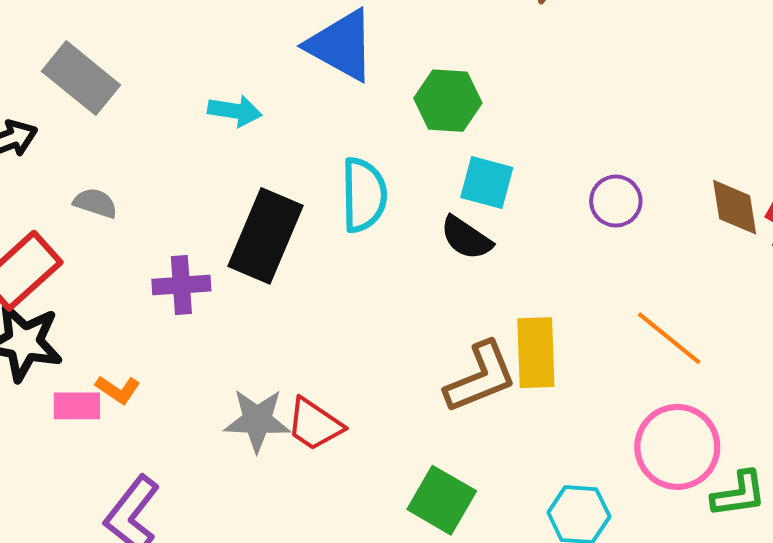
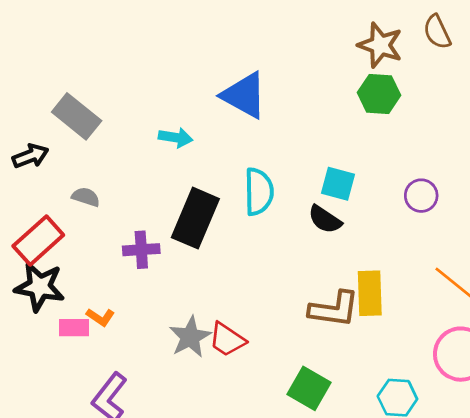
green hexagon: (448, 101) -> (379, 94), moved
brown L-shape: (481, 377) -> (334, 309), turned 30
gray star: (257, 420) -> (190, 337), turned -30

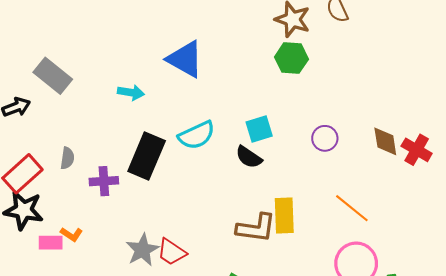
cyan square: (338, 184) -> (259, 129), turned -32
cyan semicircle: (259, 192) -> (197, 135), turned 66
gray semicircle: (86, 197) -> (67, 158), moved, turned 80

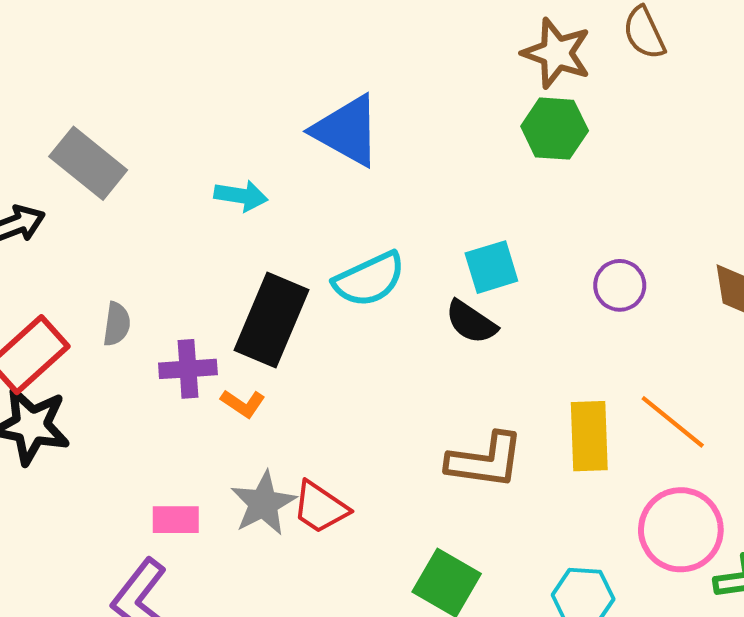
yellow rectangle: (284, 215) -> (589, 436), moved
orange L-shape: (71, 234) -> (243, 404), moved
pink rectangle: (51, 243) -> (176, 520), moved

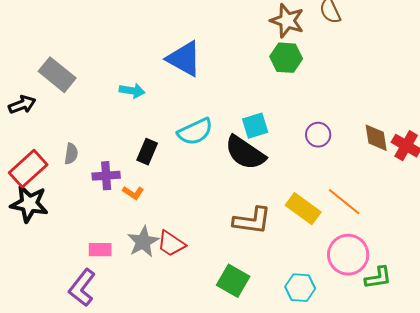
black rectangle: (271, 320) -> (147, 152), size x0.6
black semicircle: (471, 322) -> (245, 153), size x1.6
yellow rectangle: (589, 436) -> (303, 209), turned -52

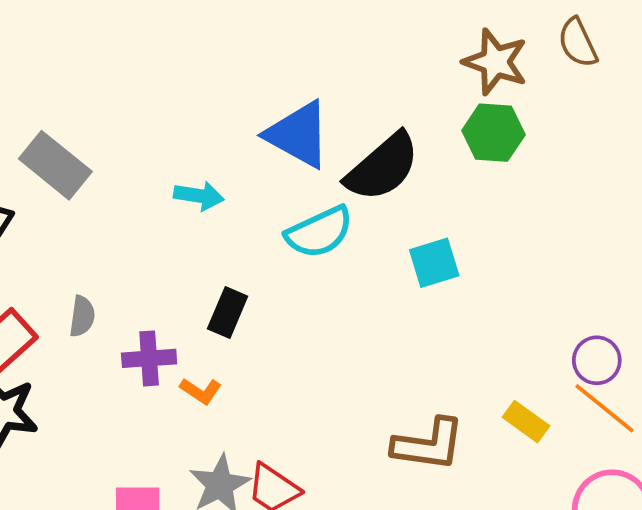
cyan semicircle: (195, 132) -> (319, 232), moved
purple circle: (318, 135) -> (597, 360), moved
black semicircle: (245, 153) -> (382, 167), moved, turned -75
yellow rectangle: (303, 209) -> (526, 422), size x0.7

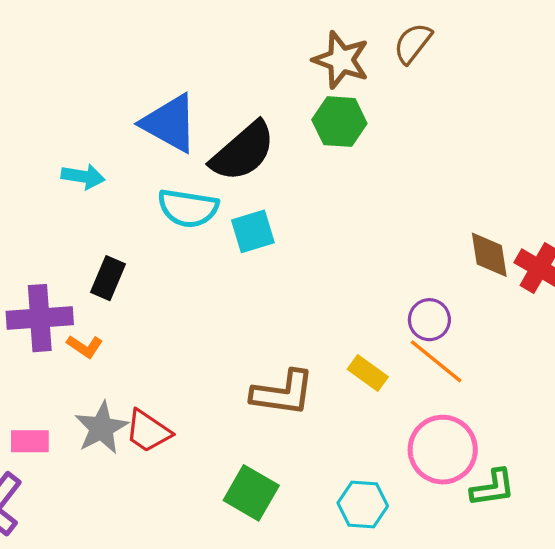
brown semicircle: (578, 43) -> (413, 43), turned 63
cyan semicircle: (319, 232) -> (188, 208), turned 34
cyan square: (434, 263) -> (253, 231), moved
purple cross: (149, 358) -> (40, 318), size x1.4

